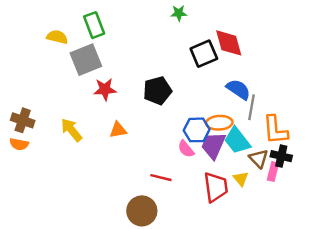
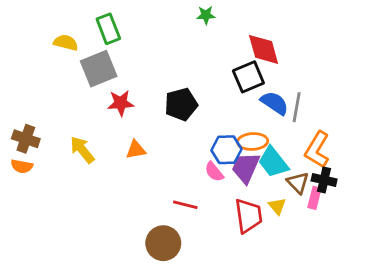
black square: (204, 54) -> (248, 77), moved
gray line: (251, 107) -> (297, 107), moved
orange L-shape: (275, 130) -> (317, 150), turned 36

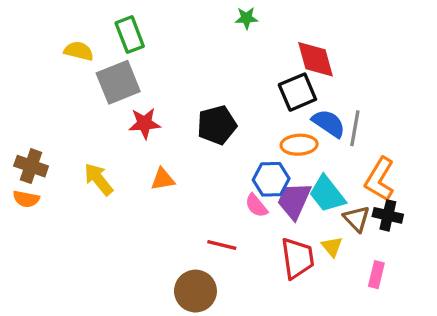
orange ellipse: (253, 141) -> (299, 145), moved
pink rectangle: (314, 198) -> (376, 275), moved

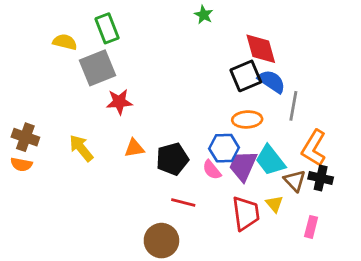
green star: (246, 18) -> (204, 15), turned 30
blue semicircle: (329, 123) -> (272, 81), moved
black pentagon: (217, 125) -> (172, 159), moved

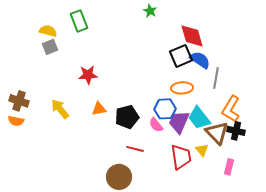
gray square: (98, 68) -> (50, 47), moved, size x0.6
brown triangle: (295, 181) -> (217, 133), size x1.4

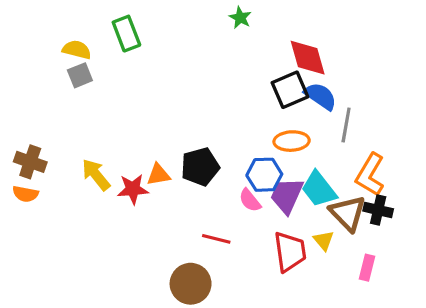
red star: (88, 75) -> (133, 189), moved
black pentagon: (127, 117) -> (200, 167), moved

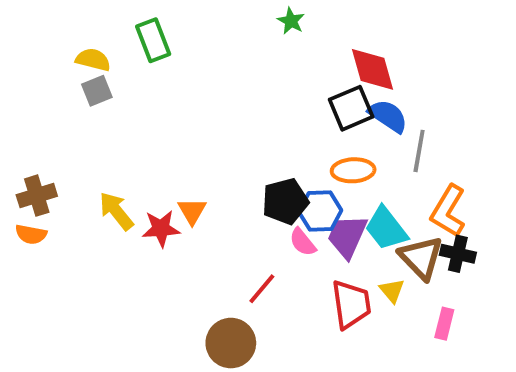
brown cross: (30, 162) -> (37, 196), turned -36
black pentagon: (200, 167) -> (285, 201), moved
orange triangle: (158, 175) -> (192, 211), turned -50
red line: (216, 239) -> (262, 289), turned -64

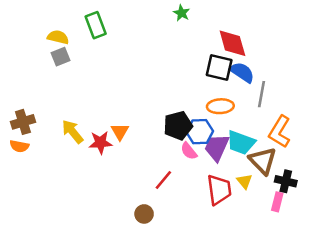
black square: (351, 108) -> (219, 67), turned 36
cyan trapezoid: (386, 229) -> (241, 143), turned -32
black cross: (458, 254) -> (286, 181), moved
brown circle: (231, 343) -> (144, 214), size x0.6

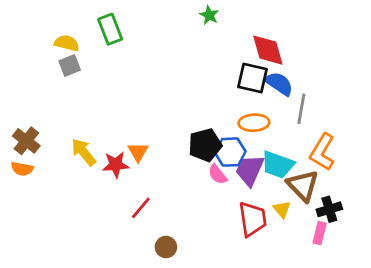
brown cross: (23, 122) -> (26, 141), turned -35
red line: (163, 180) -> (141, 208), moved
black cross: (286, 181) -> (329, 209), turned -30

